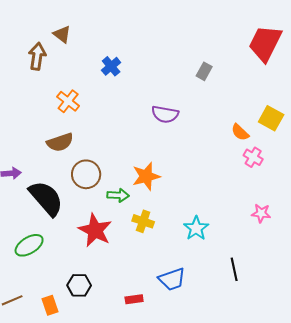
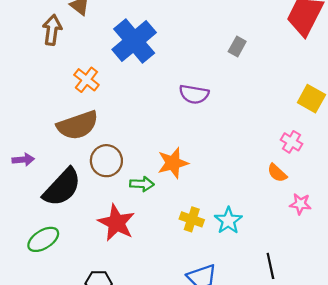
blue cross: (111, 66) -> (134, 41), size x2.0
orange semicircle: (240, 132) -> (277, 173), moved
brown semicircle: (60, 142) -> (78, 125), size x1.4
black semicircle: (46, 198) -> (62, 187), turned 84
yellow cross: (143, 221) -> (192, 219), moved

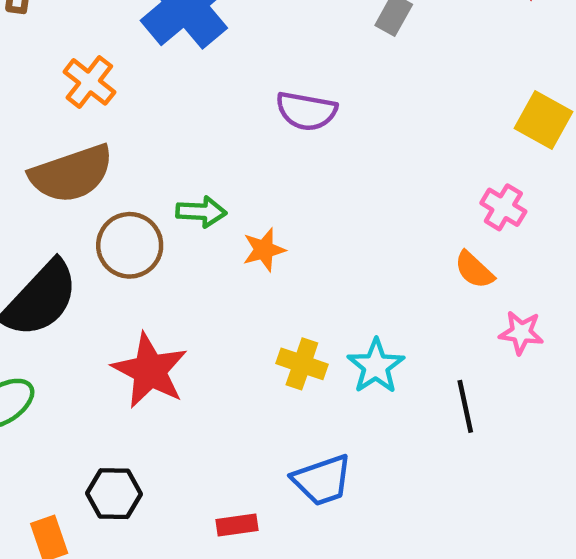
orange star: (173, 163) -> (264, 250), size x0.7
green arrow: (142, 184) -> (201, 212), moved
black line: (270, 266) -> (465, 406), moved

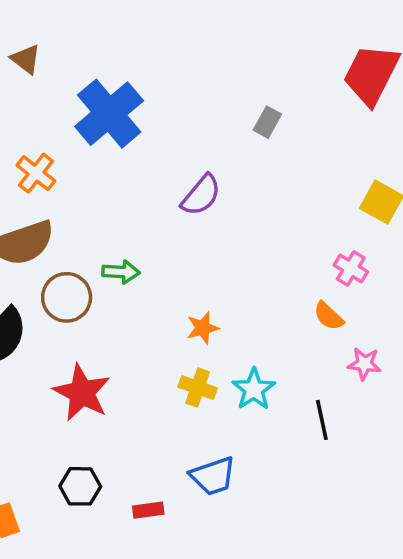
purple semicircle: (306, 111) -> (201, 195), turned -60
orange star: (264, 250) -> (203, 328), moved
black hexagon: (114, 494) -> (80, 486), moved

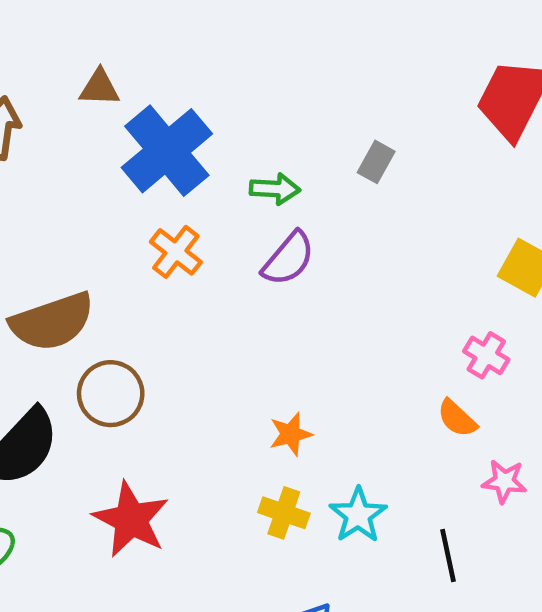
brown triangle: (26, 59) -> (99, 88), moved, turned -36
orange cross: (36, 173) -> (176, 252), moved
green arrow: (121, 272) -> (275, 189), moved

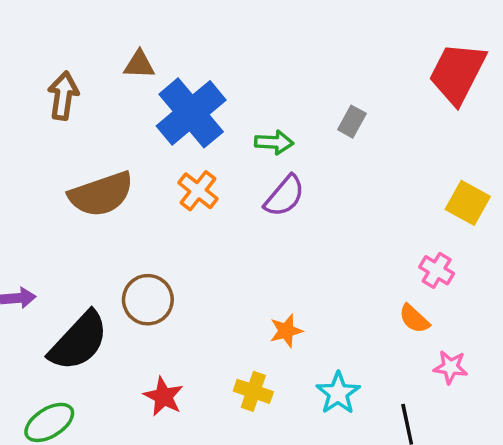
brown semicircle: (52, 322) -> (101, 194), moved
yellow cross: (284, 513) -> (253, 391), moved
red star: (131, 520) -> (163, 397), size x0.7

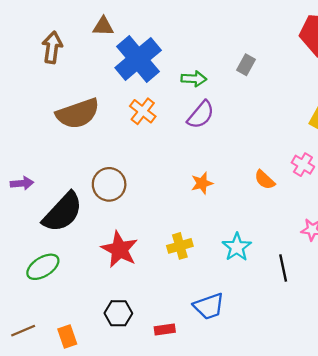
orange semicircle: (414, 319) -> (265, 180), moved
orange star: (286, 331) -> (202, 183), moved
yellow cross: (253, 391) -> (180, 246), turned -35
red star: (163, 397) -> (120, 249), size x1.4

